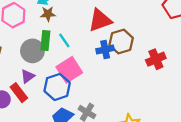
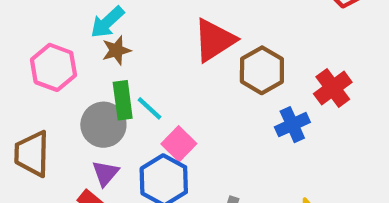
cyan line: (64, 40) -> (150, 108), moved
blue cross: (105, 50) -> (292, 125), moved
pink square: (69, 70) -> (179, 144), size x0.7

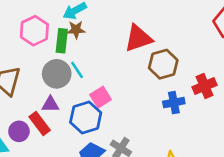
green rectangle: (123, 100) -> (62, 41), moved
cyan line: (150, 108) -> (77, 70), moved
purple triangle: (105, 173) -> (50, 104), turned 36

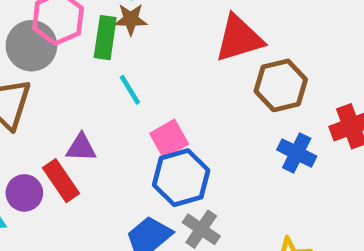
gray circle: (57, 74) -> (31, 46), moved
blue cross: (174, 103) -> (297, 153), turned 35
blue hexagon: (86, 117) -> (181, 178), moved

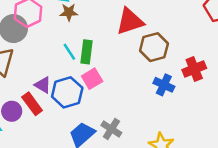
green rectangle: (105, 38) -> (86, 52), moved
purple triangle: (81, 148) -> (43, 85), turned 30
blue hexagon: (181, 178) -> (67, 92), moved

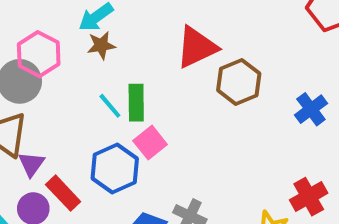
red cross: (194, 69) -> (309, 197), moved
purple triangle: (43, 85) -> (31, 164), moved, turned 42
blue cross: (164, 85) -> (311, 109), moved, turned 36

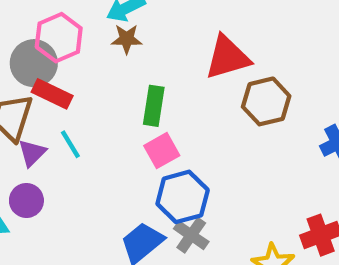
cyan line: (110, 106) -> (70, 144), moved
blue hexagon: (115, 169) -> (183, 197), moved
red rectangle: (63, 193) -> (52, 94), moved, turned -30

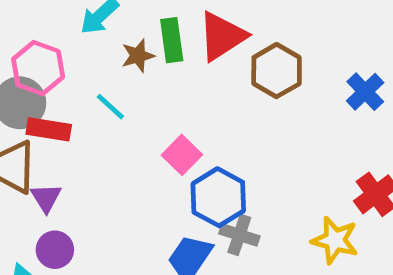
brown star: (127, 39) -> (138, 56), moved
green rectangle: (154, 106) -> (172, 40), moved
cyan line: (70, 144) -> (110, 107), moved

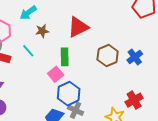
green rectangle: (172, 40) -> (65, 57), moved
brown hexagon: (277, 71) -> (108, 55), moved

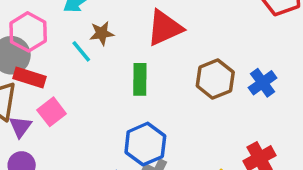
cyan line: (28, 51) -> (81, 51), moved
pink square: (56, 74) -> (52, 112), moved

